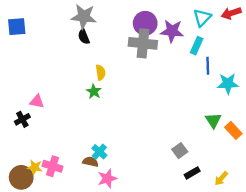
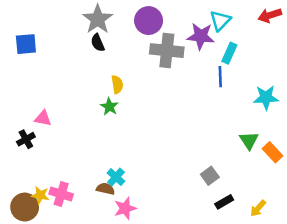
gray star: (84, 17) -> (98, 19), turned 30
cyan triangle: (202, 18) -> (220, 21), moved
purple circle: (145, 23) -> (149, 21), moved
blue square: (17, 27) -> (26, 44), moved
blue line: (208, 66) -> (220, 77), moved

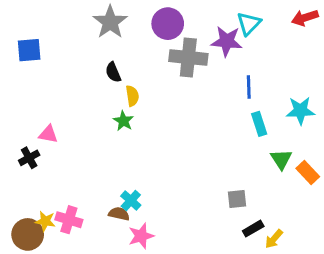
black semicircle: (98, 43) -> (113, 72), moved
cyan rectangle: (229, 53) -> (259, 124), moved, turned -42
gray square: (210, 176) -> (237, 199), turned 30
yellow arrow: (258, 208) -> (274, 239), moved

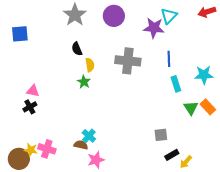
gray cross: (188, 58) -> (128, 61), moved
black cross: (29, 158) -> (30, 107), moved
orange rectangle: (308, 173) -> (208, 107), moved

